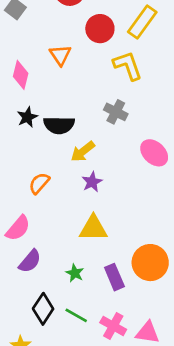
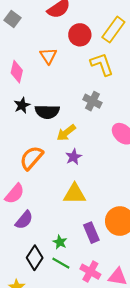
orange semicircle: (39, 183) -> (31, 158), size x1.4
green star: (75, 273) -> (60, 242), moved

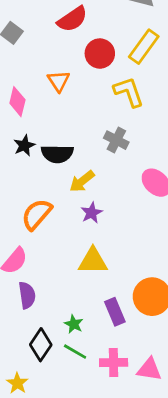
purple semicircle: (24, 220) -> (27, 295), turned -48
pink cross: (90, 272) -> (114, 363), turned -30

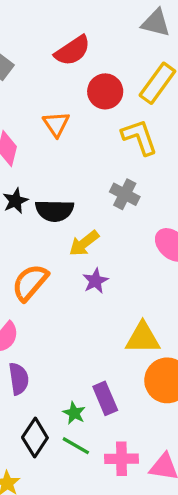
yellow triangle: (93, 261) -> (143, 338), moved
purple rectangle: (115, 312) -> (105, 398), moved

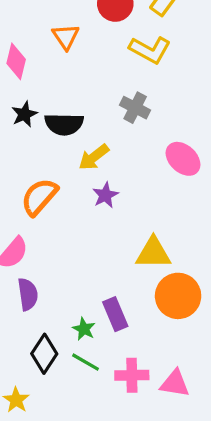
yellow L-shape: (139, 137) -> (150, 50), turned 138

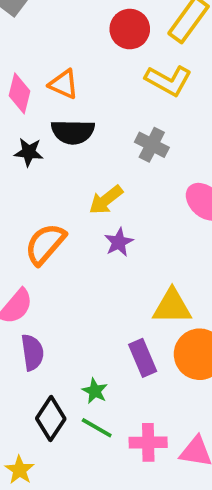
orange triangle: (66, 37) -> (64, 84), moved, turned -32
black star: (24, 114) -> (29, 152), turned 30
black semicircle: (64, 124) -> (73, 132), moved
purple rectangle: (115, 314) -> (143, 358), moved

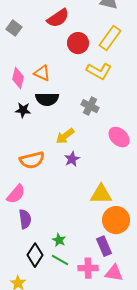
orange semicircle: (45, 244) -> (32, 160), turned -145
purple rectangle: (143, 358) -> (104, 246), moved

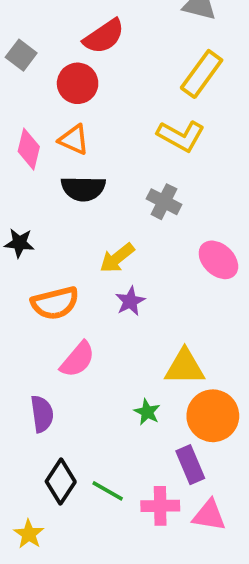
red circle: (78, 43) -> (78, 83), moved
black star: (23, 110) -> (19, 243), moved
pink semicircle: (16, 194) -> (78, 359), moved
green star: (59, 240) -> (147, 412), moved

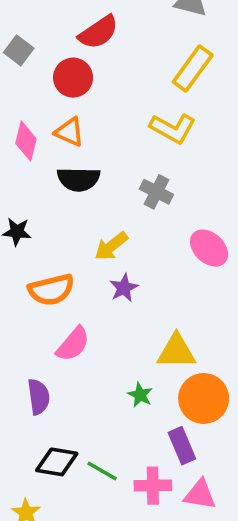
black diamond: (61, 482) -> (57, 462), turned 66

